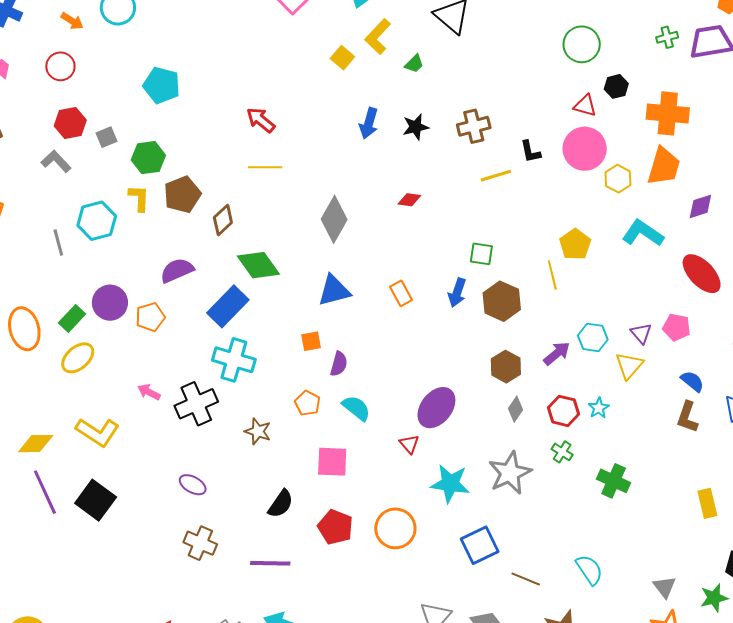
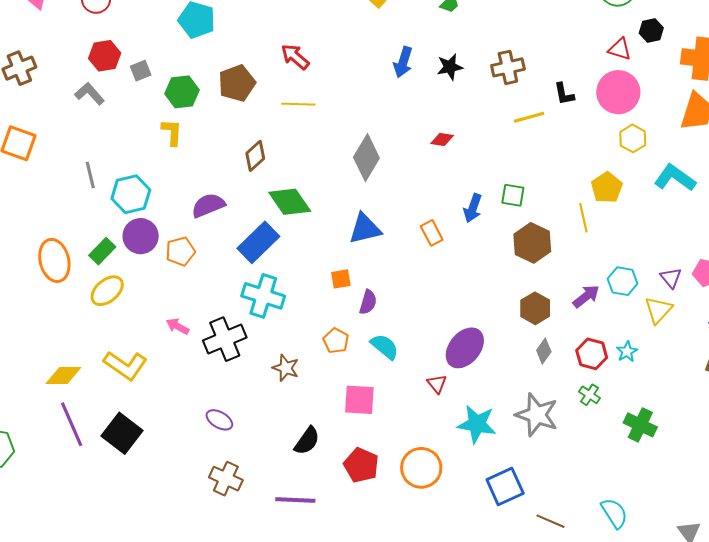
yellow hexagon: (618, 179) -> (633, 138), moved
brown pentagon: (182, 195) -> (237, 83), moved
cyan hexagon: (97, 221) -> (131, 194), moved
blue arrow: (457, 293) -> (473, 208), moved
gray star: (510, 473) -> (537, 415), turned -30

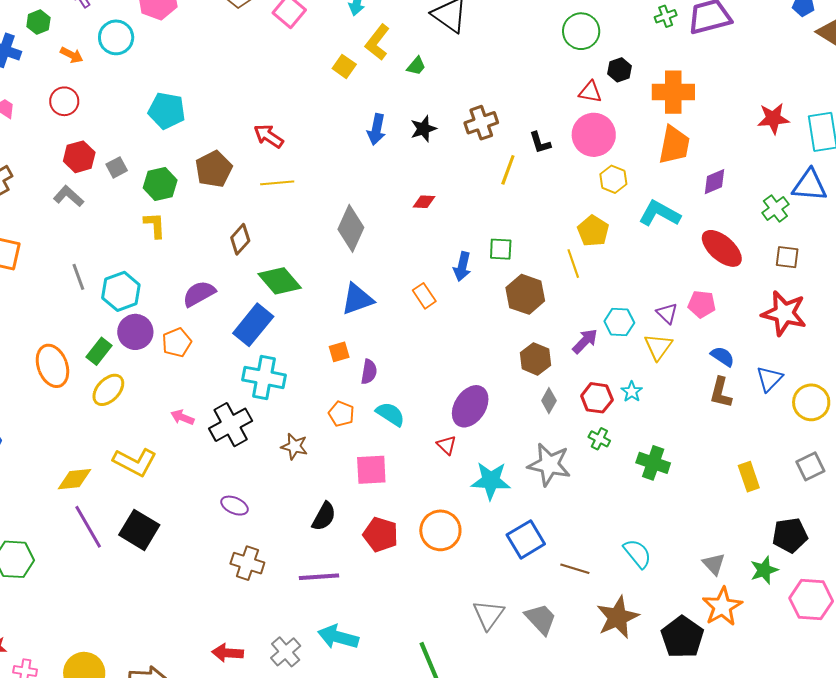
yellow line: (529, 117) -> (508, 170), turned -48

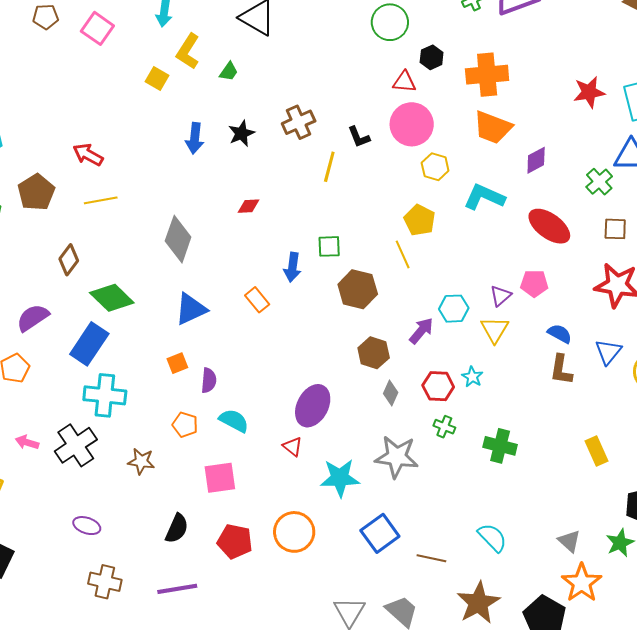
orange trapezoid: (674, 145) -> (493, 127), turned 105
purple triangle: (667, 313) -> (501, 296), turned 40

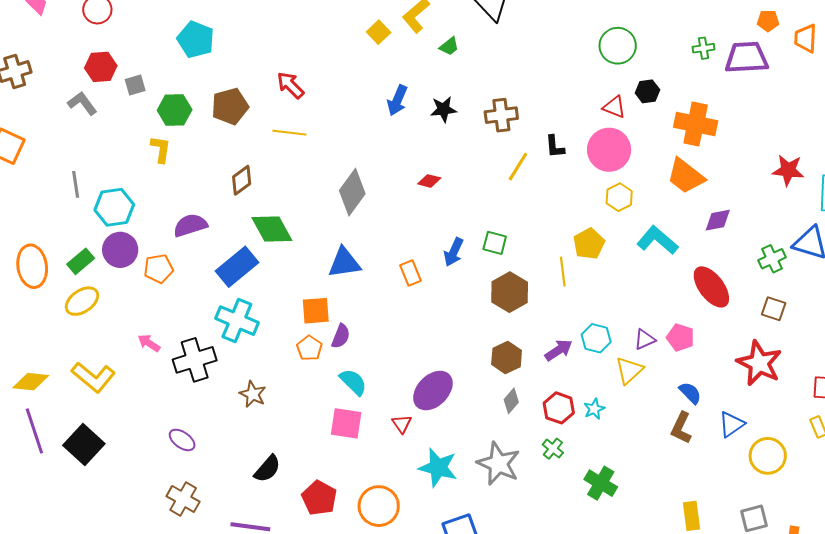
orange square: (177, 363) -> (316, 311), size x1.4
orange pentagon: (185, 425) -> (309, 348), moved
pink square: (220, 478) -> (346, 423), moved

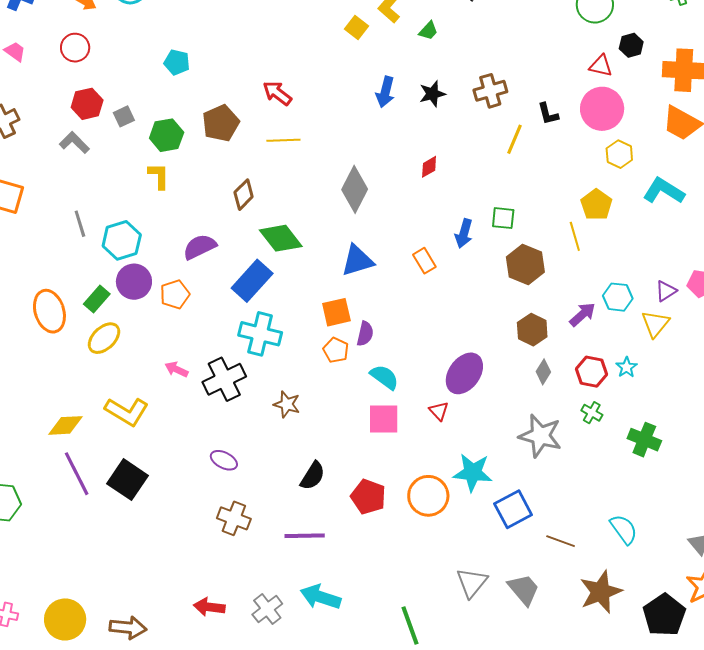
cyan pentagon: (196, 40) -> (177, 62), size x0.7
red diamond: (429, 181) -> (429, 167), turned -35
cyan star: (438, 467) -> (473, 473), moved

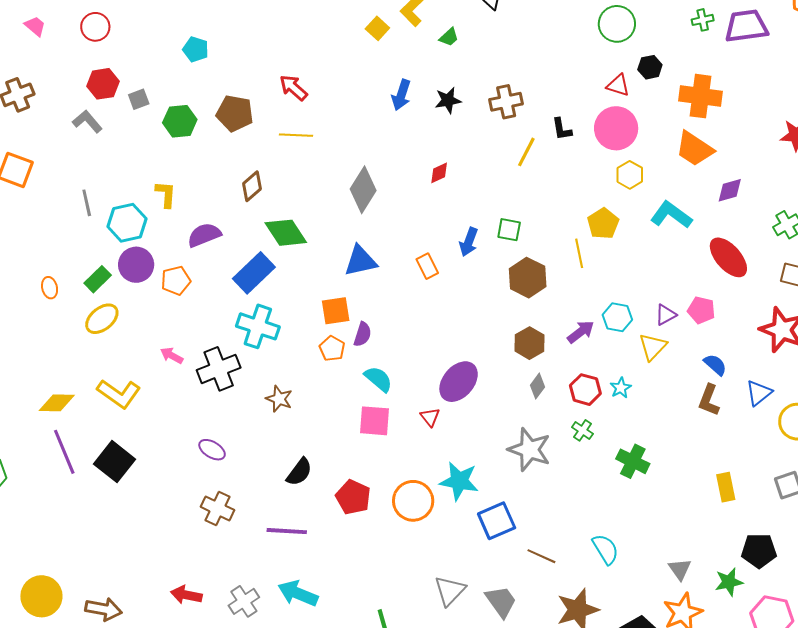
brown pentagon: (221, 123) -> (235, 113), turned 30
yellow L-shape: (159, 176) -> (166, 194), moved
orange ellipse: (49, 311) -> (50, 288), size x0.5

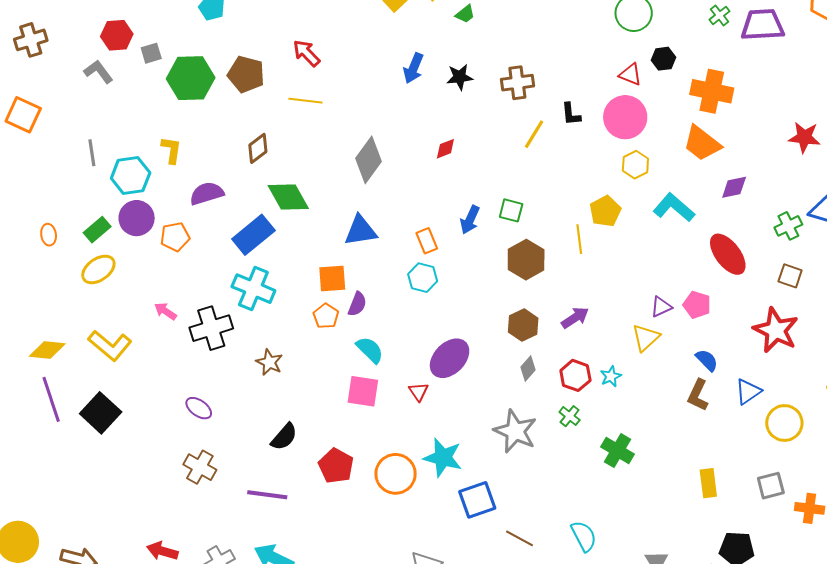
green cross: (703, 20) -> (719, 15), turned -30
green hexagon: (180, 121) -> (191, 78), size x1.4
cyan hexagon: (617, 317) -> (423, 278), moved

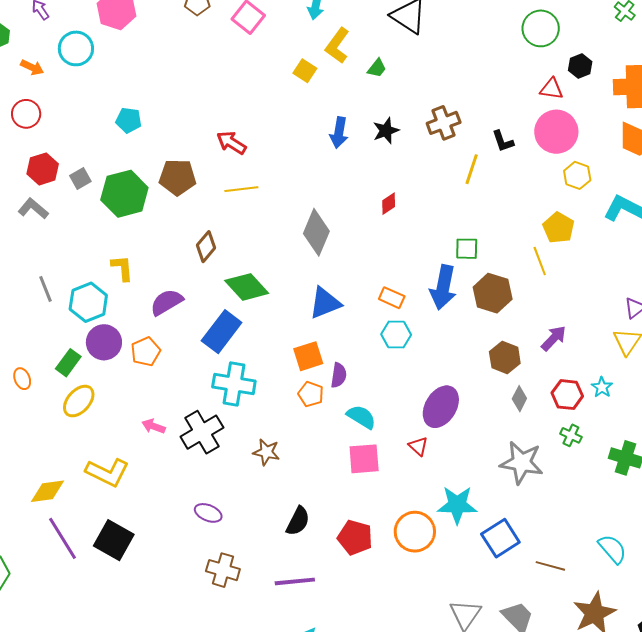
blue arrow: (470, 220) -> (443, 287), moved, size x1.5
orange rectangle: (427, 241) -> (392, 298), turned -30

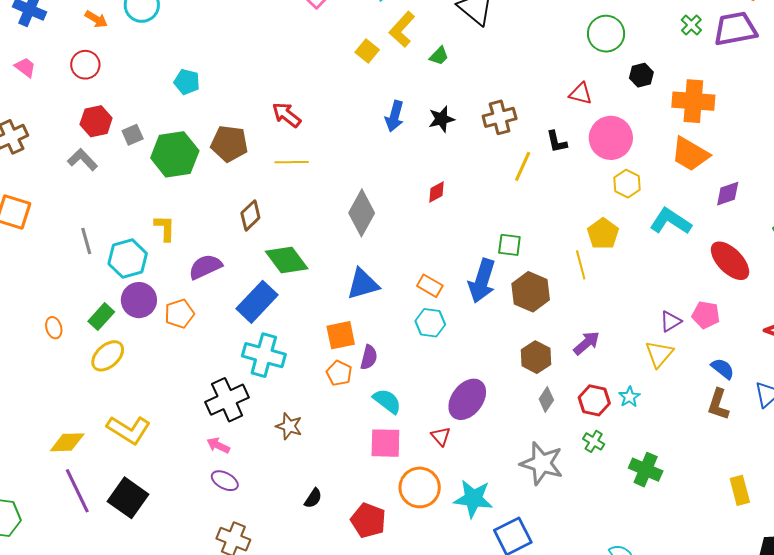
red triangle: (552, 89) -> (581, 94), moved
pink arrow: (153, 426) -> (218, 445), moved
black semicircle: (298, 521) -> (313, 498), size x0.7
orange circle: (415, 532) -> (420, 487), moved

